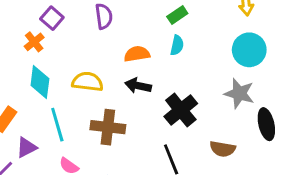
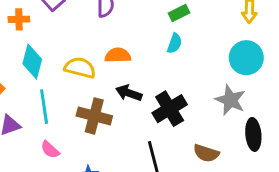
orange cross: (34, 42) -> (19, 19), moved, turned 30
orange semicircle: (137, 54) -> (118, 55), moved
black arrow: (138, 86) -> (129, 93), moved

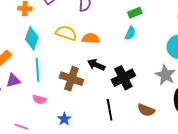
yellow semicircle: (80, 68) -> (66, 33), moved
pink semicircle: (50, 150) -> (39, 99), turned -32

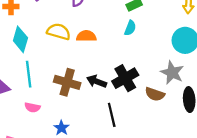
black arrow: (96, 65) -> (97, 81), moved
brown semicircle: (146, 110) -> (155, 94), moved

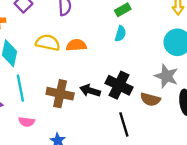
black cross: (125, 78) -> (119, 85), turned -30
black line: (112, 115) -> (124, 124), moved

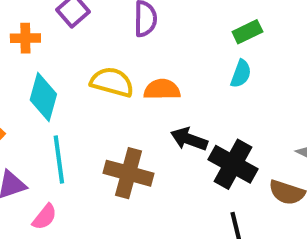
black arrow: (90, 91) -> (189, 139), moved
pink semicircle: (27, 122) -> (45, 217), moved, turned -63

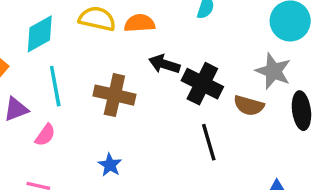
cyan diamond: (43, 97) -> (40, 34), turned 48

